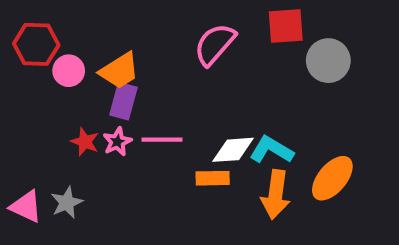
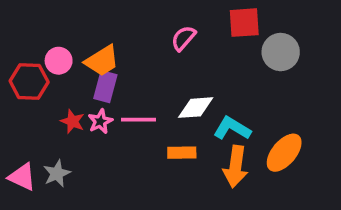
red hexagon: (36, 44) -> (29, 82), moved
pink semicircle: (215, 44) -> (184, 38), size x0.7
white diamond: (233, 150) -> (196, 108), moved

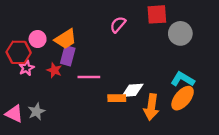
white diamond: (196, 108) -> (132, 90), moved
red star: (72, 121) -> (54, 70), moved
pink star: (100, 121) -> (26, 68), moved
cyan L-shape: (232, 128) -> (183, 79), moved

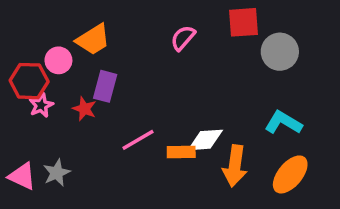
orange trapezoid: (65, 39) -> (93, 40), moved
pink line: (89, 77) -> (138, 140), moved, turned -30
orange ellipse: (183, 98) -> (290, 174), moved

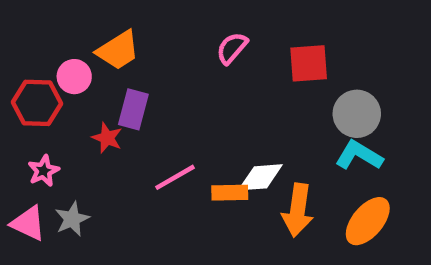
red square: (243, 22) -> (309, 63), moved
gray circle: (280, 52) -> (357, 114), moved
pink star: (41, 105) -> (44, 171), moved

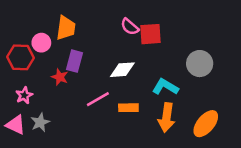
pink semicircle: (232, 48) -> (130, 27), turned -90
orange trapezoid: (118, 50) -> (66, 28), turned -50
red square: (309, 63) -> (151, 34), moved
cyan L-shape: (359, 155) -> (165, 87), moved
white diamond: (260, 177) -> (122, 70), moved

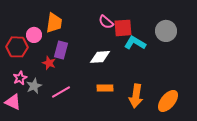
gray circle: (200, 64) -> (166, 31), moved
cyan L-shape: (165, 87) -> (135, 43), moved
pink line: (98, 99) -> (61, 92), moved
gray star: (40, 122) -> (34, 86), moved

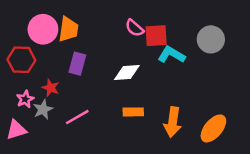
pink circle: (34, 35) -> (43, 29), moved, size x1.5
red star: (49, 63) -> (51, 88), moved
pink triangle: (13, 102) -> (16, 130), turned -42

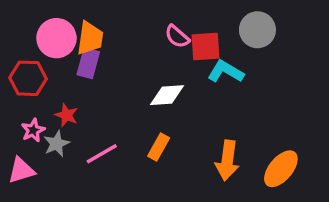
gray circle: (211, 39) -> (257, 30), moved
purple rectangle: (77, 64) -> (88, 63), moved
orange rectangle: (133, 112) -> (159, 147), moved, turned -60

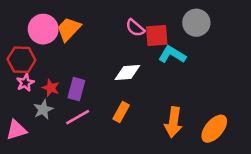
orange trapezoid: (90, 38) -> (69, 29), turned -144
purple rectangle: (88, 63) -> (76, 89), moved
pink star: (33, 130) -> (25, 83), moved

